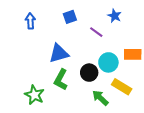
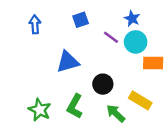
cyan circle: (108, 62) -> (136, 42), moved
green L-shape: (61, 80) -> (75, 106), moved

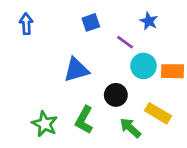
blue arrow: (35, 24) -> (26, 24), moved
cyan circle: (136, 42) -> (144, 66), moved

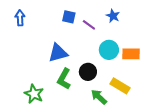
blue square: (91, 22) -> (69, 17), turned 32
purple line: (125, 42) -> (89, 25), moved
green L-shape: (84, 120) -> (64, 79), moved

